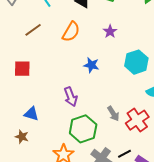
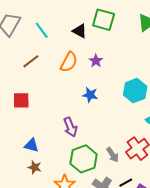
purple star: (110, 31) -> (96, 61), moved
gray arrow: (113, 114) -> (113, 155), moved
brown star: (22, 137) -> (35, 167), moved

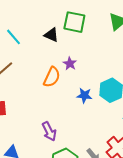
orange semicircle: (69, 62) -> (52, 77), moved
blue star: (90, 95) -> (84, 95), moved

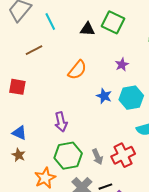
black triangle: (51, 35) -> (87, 29), turned -35
purple star: (70, 64) -> (122, 65), moved

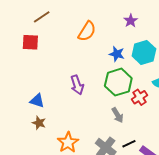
red square: (17, 87) -> (30, 42), moved
red cross: (123, 155) -> (140, 97), moved, size x0.7
green hexagon: (68, 156) -> (118, 82), moved

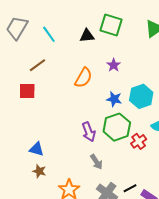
purple star: (131, 21) -> (114, 65), moved
purple arrow: (77, 85) -> (89, 132), moved
gray arrow: (118, 115) -> (96, 162), moved

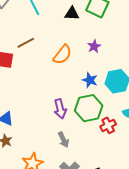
brown line: (38, 65) -> (26, 43), moved

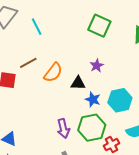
black triangle: (72, 14) -> (78, 83), moved
orange semicircle: (62, 55) -> (53, 73), moved

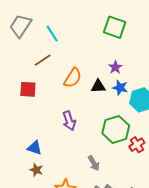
brown line: (28, 63) -> (43, 60), moved
blue star: (93, 99) -> (120, 88), moved
purple arrow: (63, 129) -> (69, 121), moved

